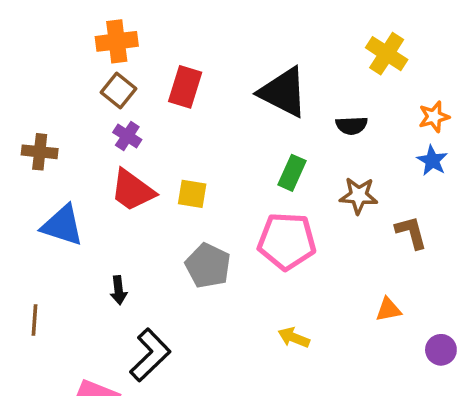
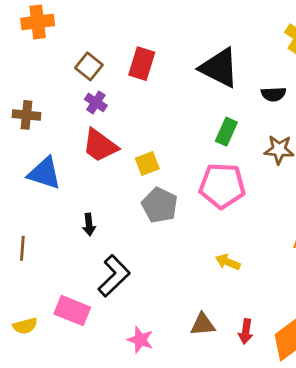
orange cross: (117, 41) -> (38, 22), moved
yellow square: (192, 194) -> (147, 164), moved, turned -30

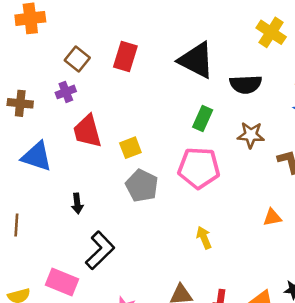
black semicircle: (273, 94) -> (246, 84), size x1.4
purple cross: (96, 102) -> (66, 92), moved, turned 36
red trapezoid: (100, 145) -> (87, 131), turned 39
yellow arrow: (228, 262) -> (204, 238), turned 45

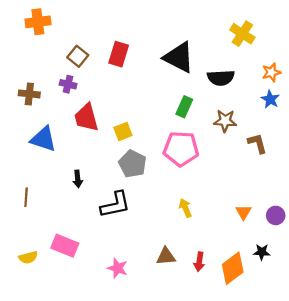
purple cross: (66, 92) -> (68, 84), turned 35
orange triangle: (272, 217) -> (243, 212), moved, turned -49
black L-shape: (100, 250) -> (115, 205), moved, turned 32

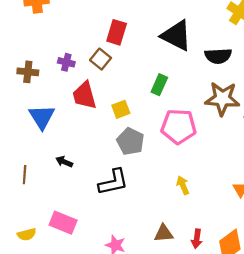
brown square: (78, 56) -> (101, 59), moved
green rectangle: (184, 107) -> (159, 85), moved
brown star: (225, 121) -> (222, 99), size x1.5
blue triangle: (43, 139) -> (42, 117), turned 40
black arrow: (78, 179) -> (64, 162), moved, turned 119

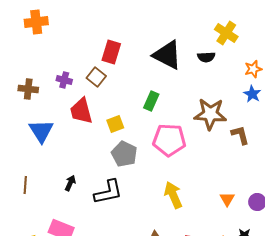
black semicircle: (218, 56) -> (206, 57), moved, size x0.7
black arrow: (64, 162) -> (70, 183), moved, turned 91
yellow arrow: (183, 185) -> (173, 195), size x1.5

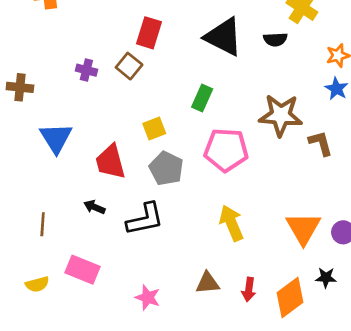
brown cross: (28, 89) -> (20, 87), moved
red trapezoid: (81, 111) -> (110, 162), moved
black arrow: (70, 183) -> (94, 207), turned -91
brown line: (25, 185) -> (43, 224), moved
orange triangle: (227, 199) -> (303, 228), size x1.8

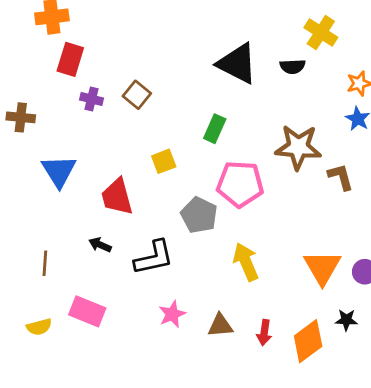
red rectangle: (149, 33) -> (70, 59), moved
gray pentagon: (166, 168) -> (199, 215), moved
pink star: (148, 297) -> (172, 314), moved, turned 30

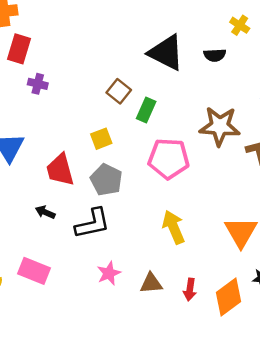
yellow cross: (321, 32) -> (240, 25), size x0.7
brown square: (137, 95) -> (119, 91), moved
gray pentagon: (199, 215) -> (106, 180), moved

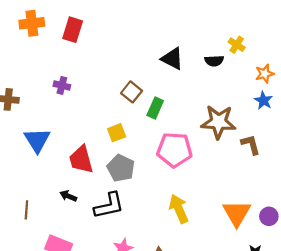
yellow cross: (240, 25) -> (237, 45), moved
red rectangle: (19, 49) -> (73, 30), moved
black triangle: (166, 53) -> (172, 59), size x0.7

